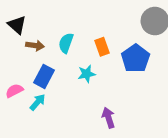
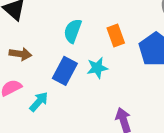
brown arrow: (35, 46) -> (20, 54), moved
blue rectangle: (44, 76) -> (65, 71), moved

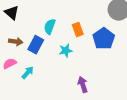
blue rectangle: (65, 71) -> (36, 45), moved

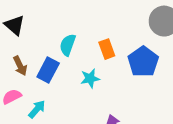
brown arrow: (16, 42) -> (20, 66), turned 56

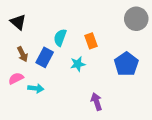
blue pentagon: (143, 62) -> (126, 64), moved
cyan arrow: (37, 109) -> (36, 88), turned 56

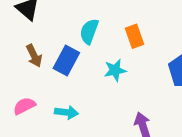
pink semicircle: (16, 78) -> (24, 106), moved
cyan arrow: (36, 88) -> (66, 112), moved

